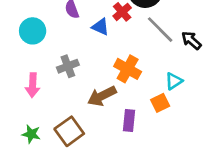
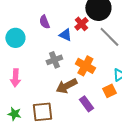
gray cross: (68, 66) -> (54, 60), moved
purple rectangle: (129, 120) -> (86, 104), turned -42
brown square: (69, 131) -> (42, 112), turned 30

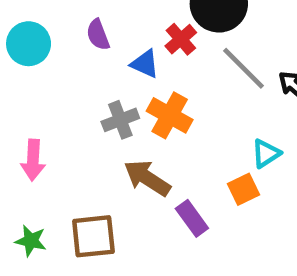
cyan circle: (15, 38) -> (29, 44), moved
orange cross: (85, 66) -> (170, 115), moved
brown arrow: (66, 86) -> (147, 178), turned 60

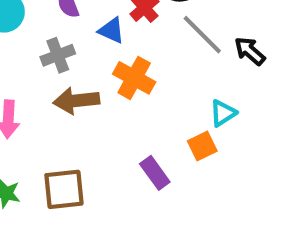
gray cross: (120, 120) -> (58, 55), moved
brown arrow: (147, 178) -> (76, 101), moved, turned -39

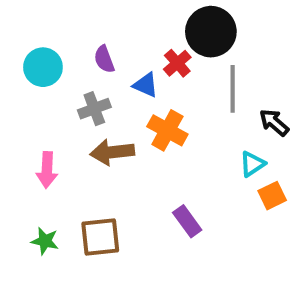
gray line: (202, 35) -> (233, 89), turned 45
black arrow: (250, 51) -> (274, 122), moved
orange square: (202, 146) -> (272, 196), moved

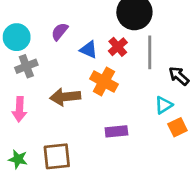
purple semicircle: (104, 59) -> (60, 32), turned 60
red cross: (177, 63) -> (118, 47), moved
gray cross: (94, 109) -> (26, 66), moved
purple rectangle: (187, 221) -> (116, 131), moved, turned -60

